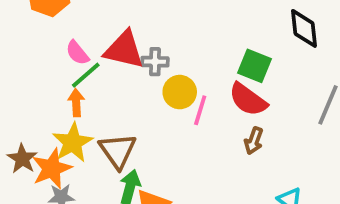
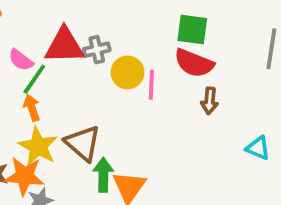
orange star: (52, 169) -> (25, 176), turned -30

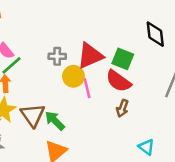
red triangle: (64, 46) -> (90, 56), moved, turned -36
pink line: (151, 85) -> (87, 88), turned -30
green arrow: (103, 175) -> (55, 121), moved, turned -60

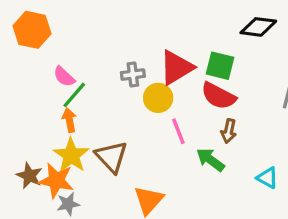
black diamond: (155, 34) -> (258, 27), turned -68
pink line: (87, 88) -> (178, 131), moved
green arrow: (55, 121) -> (210, 160), moved

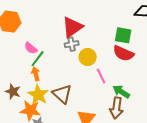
red triangle: (176, 68) -> (72, 27), moved
brown arrow: (229, 131) -> (116, 108), moved, size x1.5
brown star: (29, 176) -> (13, 92), moved

